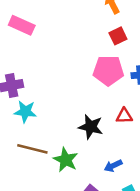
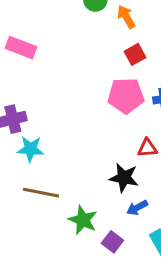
black star: (91, 127) -> (124, 178), moved
green star: (66, 160) -> (83, 220), moved

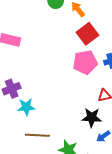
red square: (135, 54) -> (87, 34), size x1.5

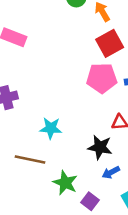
cyan star: (26, 107) -> (51, 128), moved

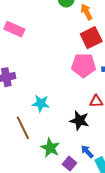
brown line: (30, 159) -> (23, 128), turned 50
blue arrow: (111, 172) -> (87, 152), moved, turned 72

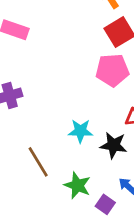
cyan star: (41, 103) -> (80, 131), moved

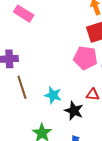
brown line: (38, 162) -> (22, 87), moved

